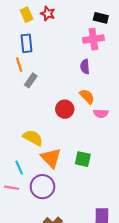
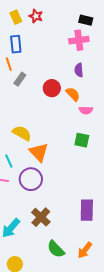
purple semicircle: (85, 67) -> (79, 70), moved
red circle: (65, 109) -> (52, 88), moved
green square: (83, 159) -> (82, 140), moved

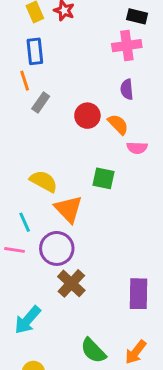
green square: (82, 140) -> (103, 178), moved
brown cross: (41, 217) -> (71, 283), moved

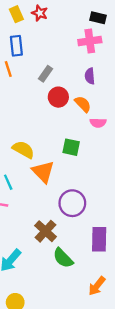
gray rectangle: (41, 102) -> (45, 74), moved
purple circle: (57, 248) -> (72, 203), moved
green semicircle: (93, 351) -> (63, 258), moved

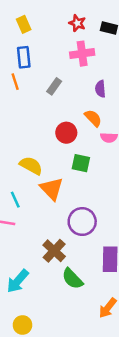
red star: (40, 13) -> (77, 23), moved
pink cross: (90, 41) -> (82, 54), moved
red circle: (58, 97) -> (66, 133), moved

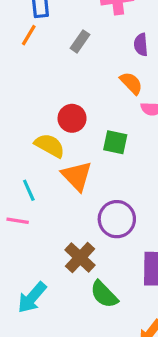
orange line: (15, 82) -> (29, 35), turned 49
red circle: (66, 133) -> (72, 118), moved

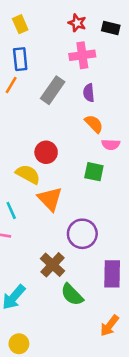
gray rectangle: (80, 41) -> (53, 90), size x1.5
purple semicircle: (141, 45) -> (89, 93), moved
green square: (115, 142) -> (94, 172), moved

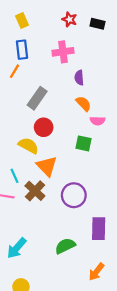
pink cross: (82, 55) -> (63, 52), moved
gray rectangle: (53, 90) -> (37, 98), moved
brown cross: (53, 265) -> (35, 191), moved
green semicircle: (72, 295) -> (65, 246), turned 108

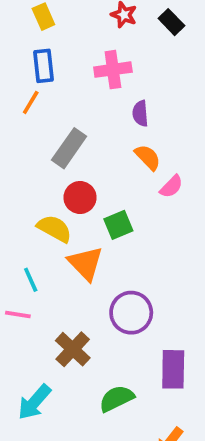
black rectangle: (98, 24) -> (171, 22), turned 32
pink semicircle: (98, 121) -> (171, 187), turned -48
green square: (83, 143) -> (118, 225), moved, turned -35
brown cross: (35, 191) -> (73, 349), moved

